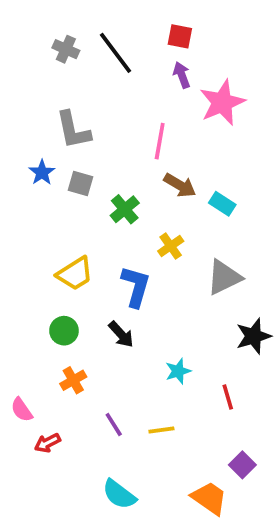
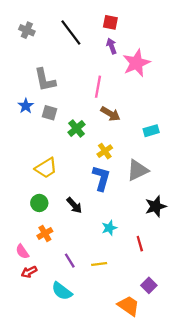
gray cross: (66, 49) -> (27, 30), moved
cyan rectangle: (222, 204) -> (151, 131), moved, turned -49
blue L-shape: (136, 287) -> (101, 178), moved
pink semicircle: (22, 410) -> (22, 252), moved
cyan semicircle: (119, 494) -> (62, 291), moved

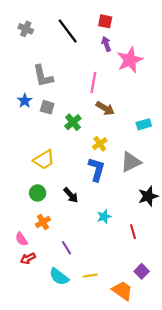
yellow line: (99, 264) -> (90, 276), moved

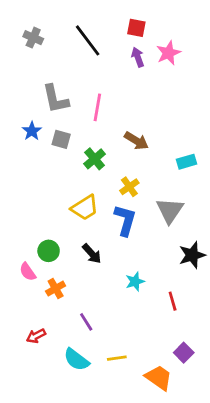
pink star: (130, 60) -> (168, 53), moved, size x0.7
pink line: (93, 83) -> (97, 107), moved
yellow trapezoid: (44, 160) -> (85, 208), moved
gray triangle: (131, 162) -> (170, 210), turned -30
pink semicircle: (21, 239) -> (28, 272), moved

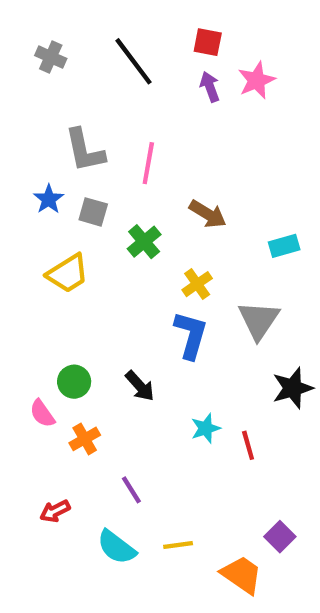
yellow trapezoid: (85, 208) -> (68, 273), moved
red line: (173, 301) -> (248, 445), moved

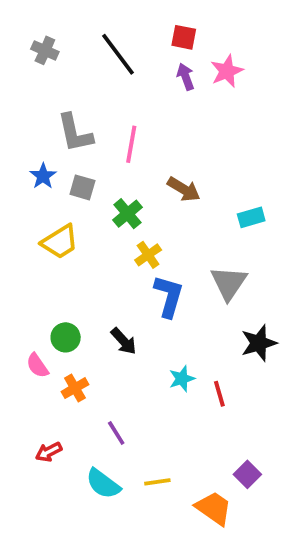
yellow cross: (197, 284) -> (148, 255), moved

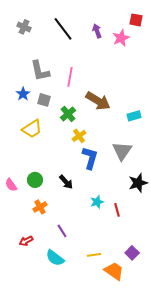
red square: (184, 37) -> (136, 20), moved
purple arrow: (186, 77) -> (97, 31), moved
brown arrow: (184, 189) -> (98, 101), size x1.4
pink semicircle: (37, 366) -> (11, 185), moved
yellow line: (157, 482) -> (94, 255), moved

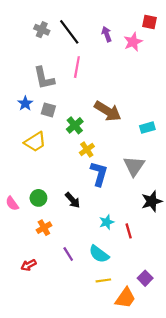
gray cross: (24, 27) -> (42, 30), moved
pink line: (70, 77) -> (77, 67), moved
cyan semicircle: (55, 258) -> (99, 254), moved
orange trapezoid: (114, 271) -> (125, 298), turned 90

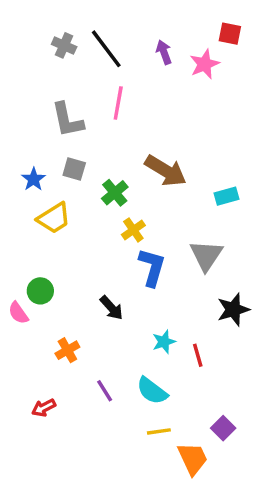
blue star: (25, 103) -> (34, 179), moved
green circle: (38, 198) -> (40, 291), moved
orange trapezoid: (125, 298) -> (193, 459), turned -60

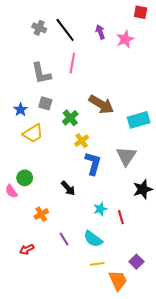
red square: (230, 34) -> (141, 12), moved
cyan rectangle: (227, 196) -> (139, 120), size x1.5

